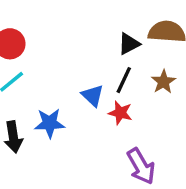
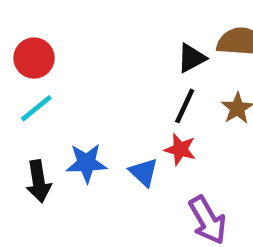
blue triangle: (93, 96) -> (144, 172), moved

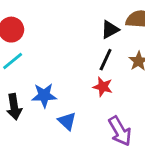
blue triangle: (144, 172) -> (67, 121), moved

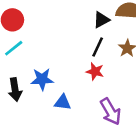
blue triangle: (67, 121) -> (63, 102), turned -36

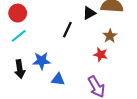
black line: (98, 47) -> (67, 30), moved
red star: (95, 71) -> (101, 55), moved

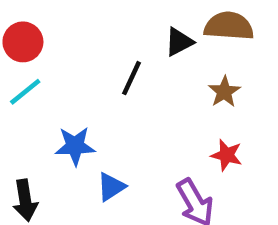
red star: (101, 55) -> (227, 155), moved
black arrow: (20, 69) -> (25, 200), moved
blue triangle: (58, 79) -> (111, 187), turned -40

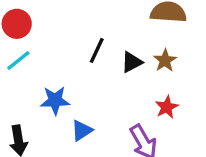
black triangle: (179, 42) -> (132, 62), moved
red star: (227, 155) -> (167, 107), turned 30

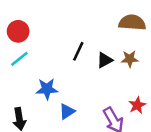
brown star: (165, 60) -> (130, 59), turned 30
red star: (167, 107) -> (137, 105), moved

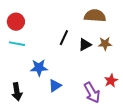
brown semicircle: (132, 23) -> (95, 16), moved
cyan line: (19, 59) -> (17, 44), turned 49

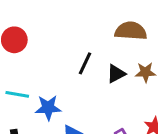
cyan line: (17, 44) -> (17, 94), moved

